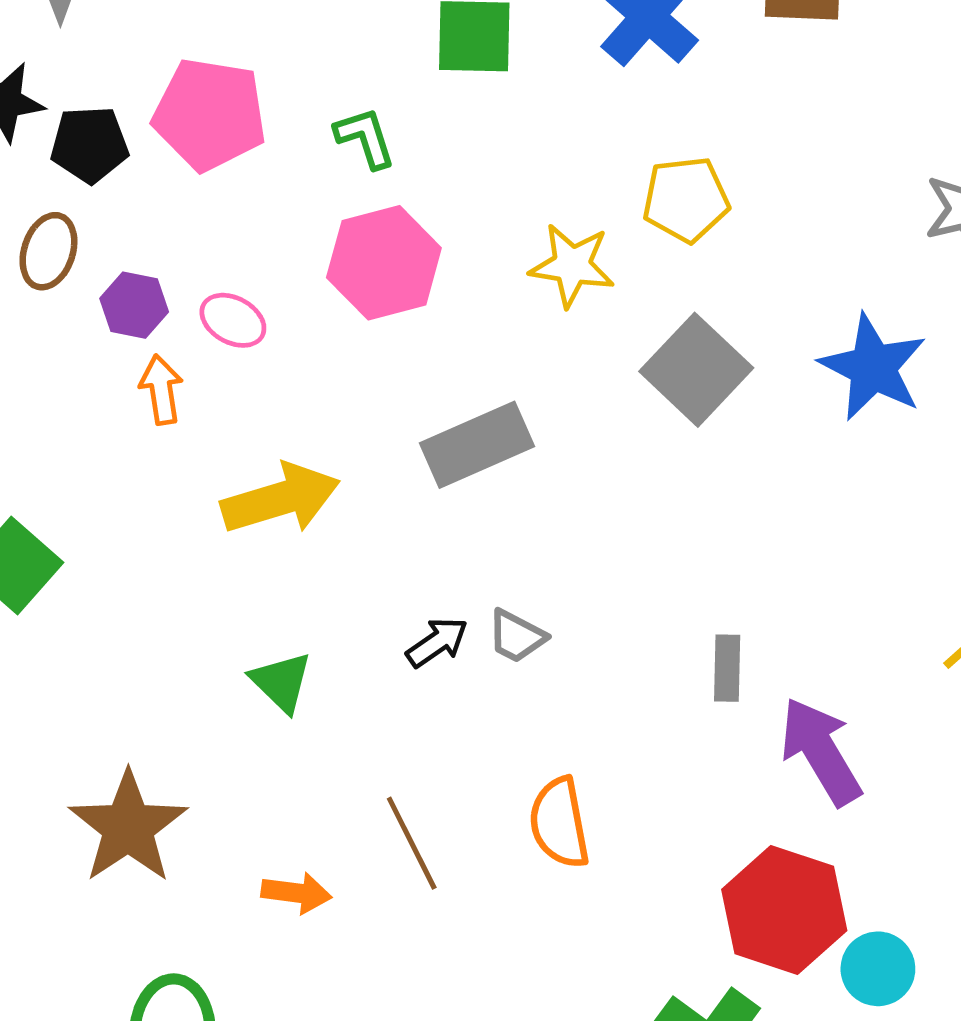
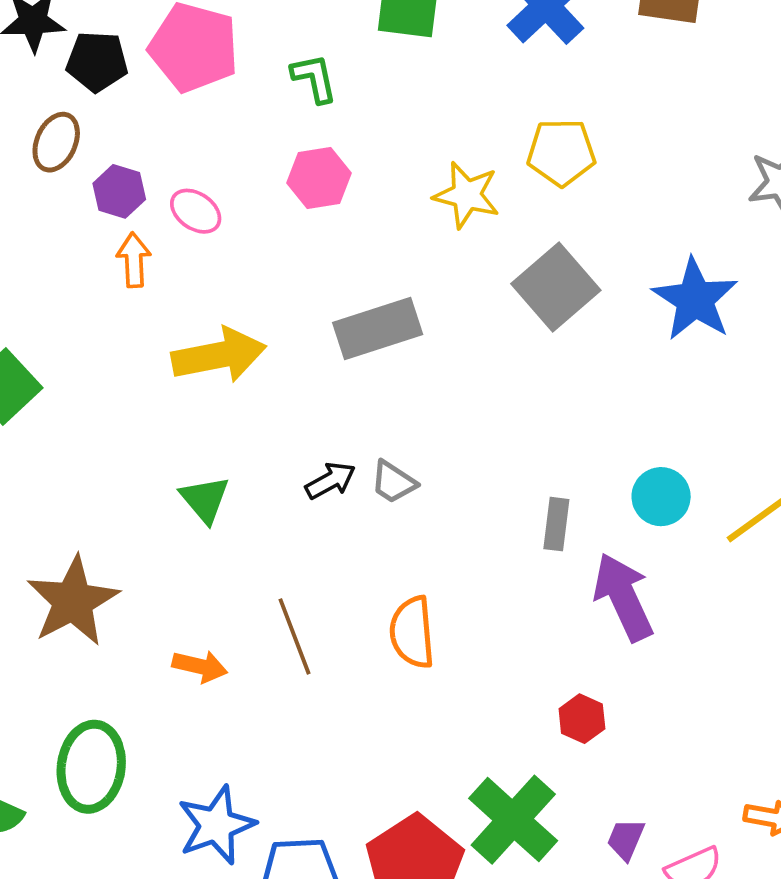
pink hexagon: (384, 263) -> (319, 178), size x0.7
red hexagon: (784, 910) -> (582, 719), size x0.5
cyan circle: (878, 969) -> (661, 497), moved

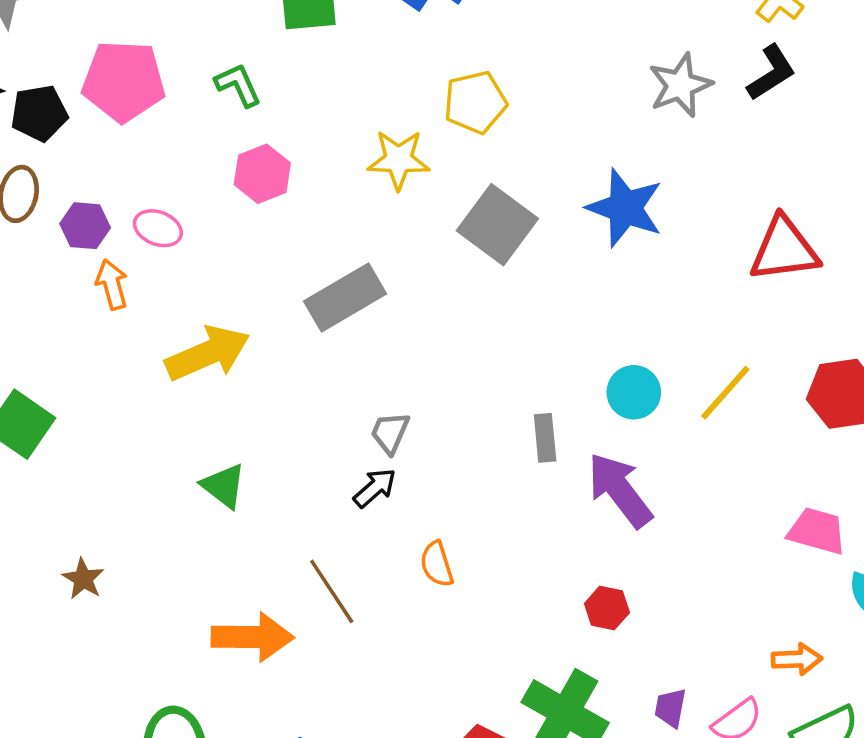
black arrow: (330, 481) -> (375, 488), moved
gray trapezoid: (393, 482) -> (390, 433), turned 93
brown star: (73, 601) -> (83, 579), moved, size x0.5
orange semicircle: (412, 632) -> (437, 564), size x0.7
orange arrow: (200, 666) -> (252, 637), size x1.6

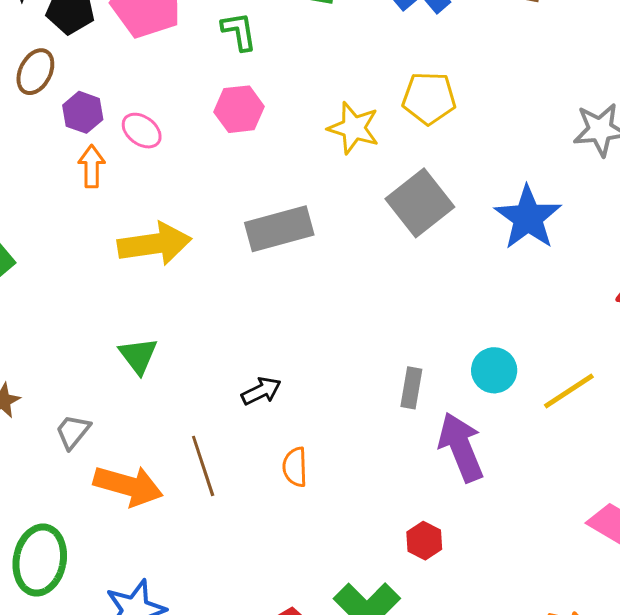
gray trapezoid: (390, 433) -> (73, 432), moved

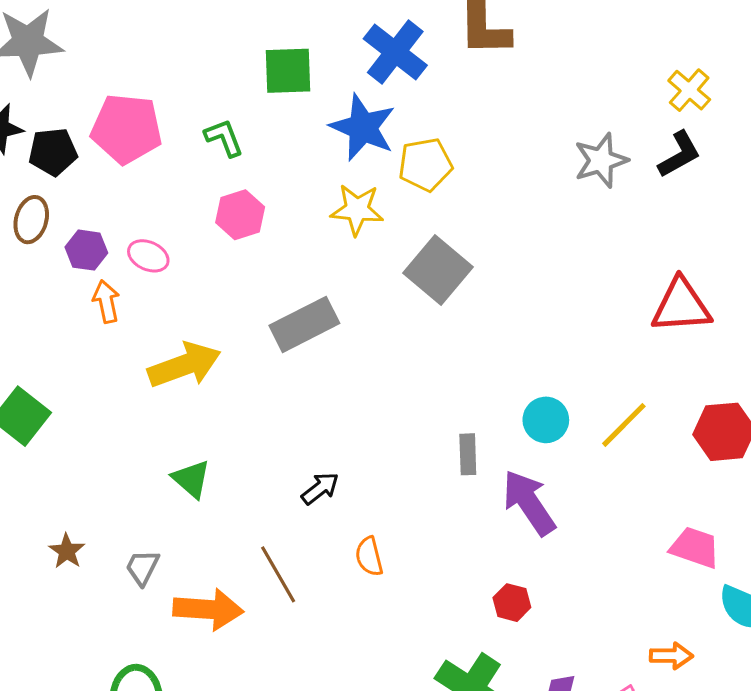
blue star: (528, 218) -> (363, 127), moved

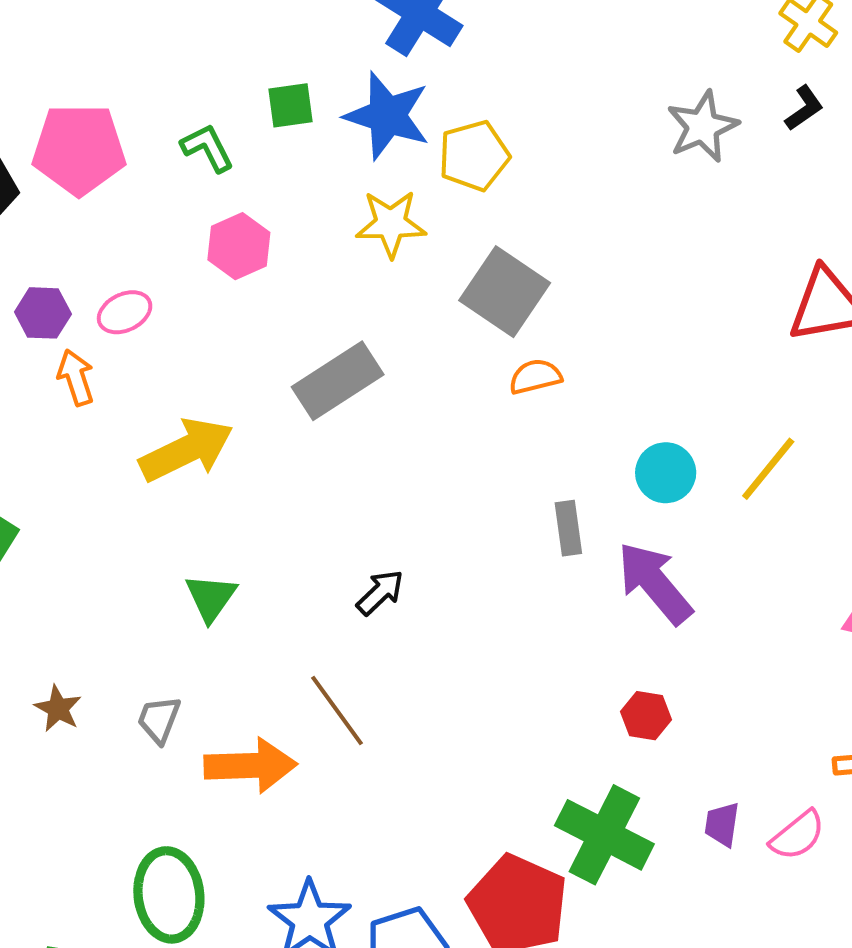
green square: (288, 71) -> (291, 105), moved, size x0.7
black L-shape: (679, 154) -> (804, 108), size x0.7
pink ellipse: (148, 256) -> (125, 312), turned -45
green triangle: (191, 479) -> (211, 598), turned 30
orange semicircle: (369, 556) -> (535, 377), moved, turned 96

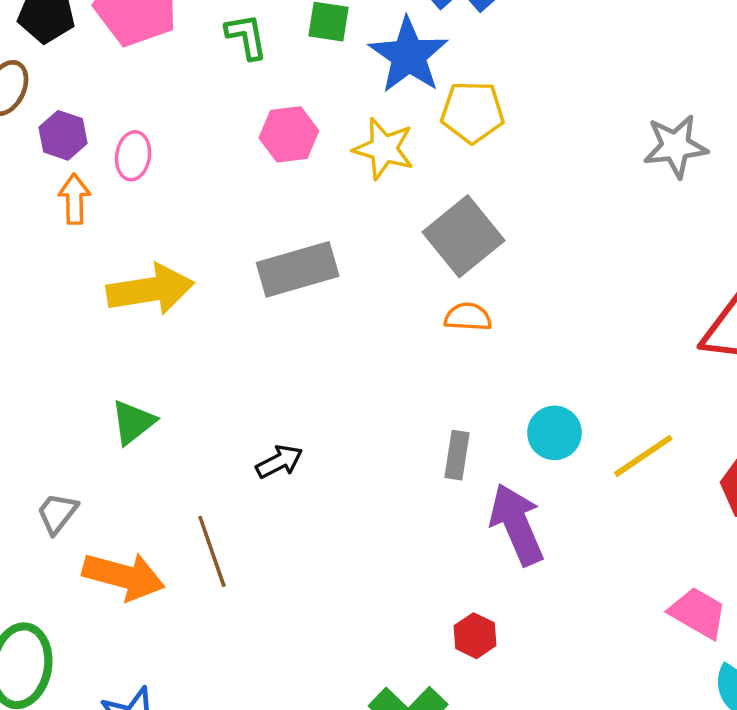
pink hexagon: (239, 246) -> (289, 134), moved
pink ellipse: (125, 312) -> (133, 156), turned -72

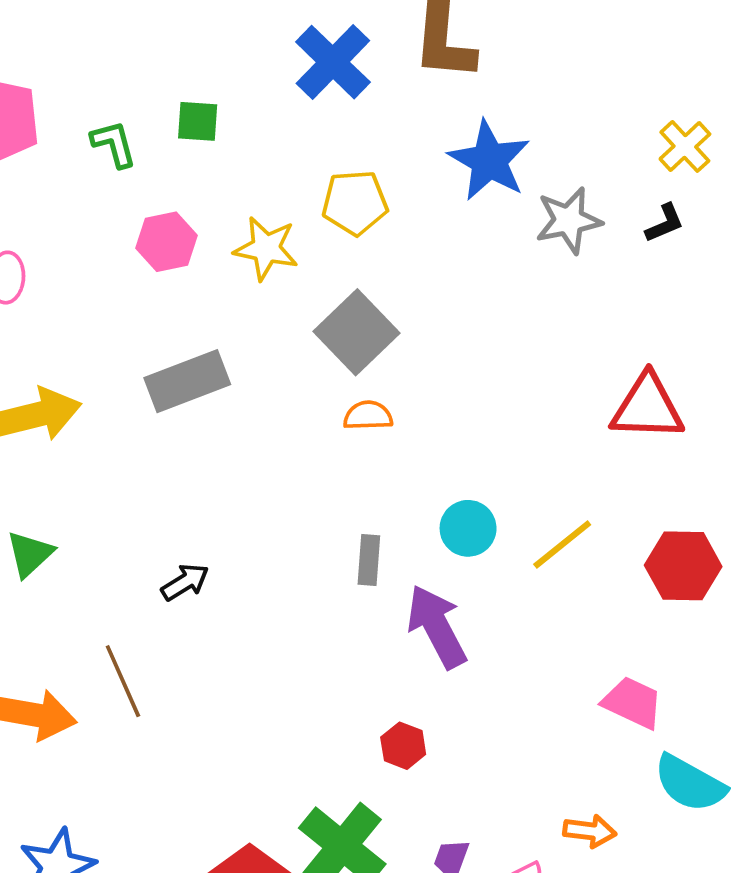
blue star: (409, 55) -> (489, 161), moved

